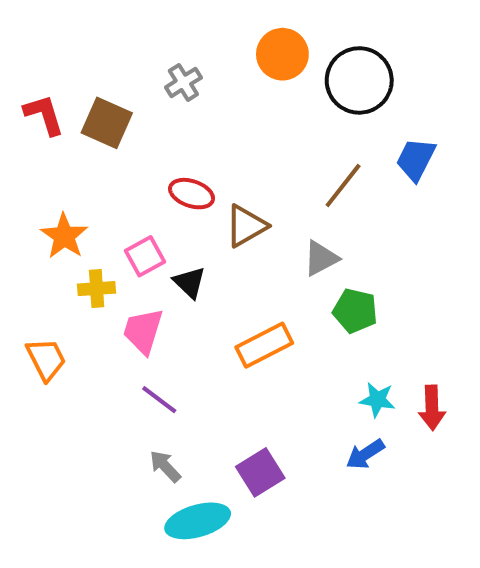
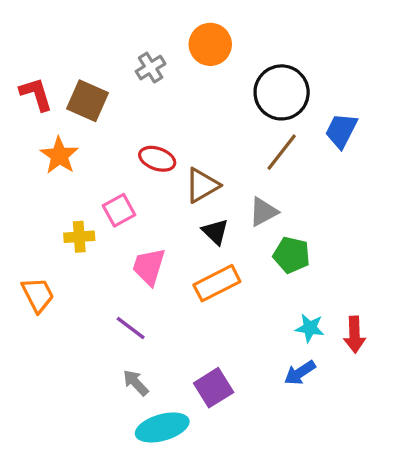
orange circle: (282, 54) -> (210, 44), moved
black circle: (359, 80) -> (282, 92), moved
orange star: (64, 236) -> (59, 155), moved
black triangle: (189, 282) -> (215, 232), moved
pink trapezoid: (143, 331) -> (149, 267), moved

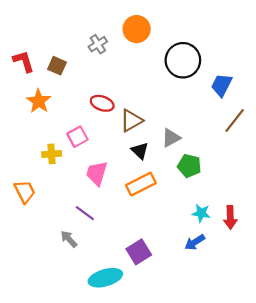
brown square: (88, 101) -> (57, 66), size x0.7
brown line: (282, 152) -> (235, 121), moved
gray arrow: (136, 383) -> (69, 239), moved

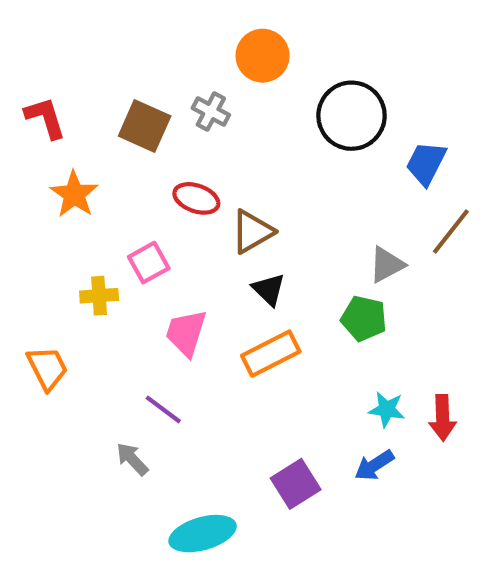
gray cross: (98, 44) -> (211, 112), moved, turned -30
brown square: (57, 66) -> (145, 126), moved, size x1.4
gray triangle: (171, 138) -> (387, 265), moved
purple square: (139, 252) -> (296, 484), moved

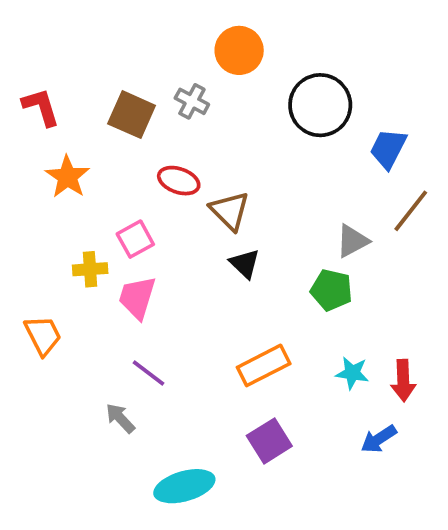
brown triangle: (252, 232) -> (230, 211), turned -45
pink trapezoid: (186, 333) -> (137, 298), moved
orange rectangle: (271, 354) -> (264, 365), moved
blue arrow: (374, 465) -> (379, 439), moved

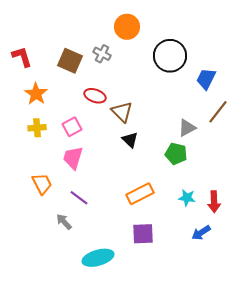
yellow cross: (90, 269) -> (37, 128), moved
orange trapezoid: (43, 335) -> (42, 184), moved
purple square: (269, 441) -> (143, 234), turned 30

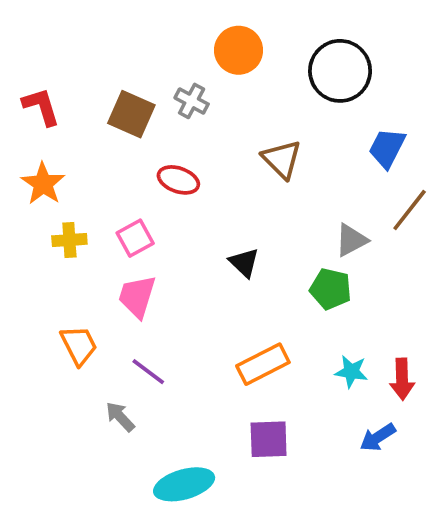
black circle: (170, 56) -> (340, 71), moved
orange star: (36, 94) -> (43, 184), moved
brown triangle: (122, 112) -> (282, 159), moved

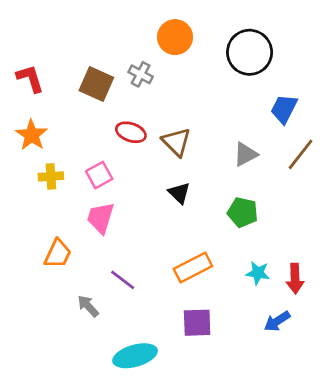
brown triangle: (282, 159) -> (176, 142), moved
gray triangle: (351, 240) -> (245, 154), moved
orange trapezoid: (79, 345) -> (58, 254), turned 52
purple line: (148, 372) -> (123, 280), moved

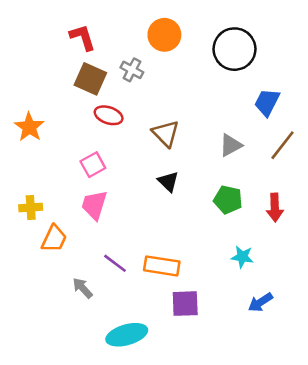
red L-shape: (30, 78) -> (83, 37), moved
red ellipse: (131, 132) -> (109, 115), moved
yellow cross: (51, 176) -> (31, 207), moved
orange rectangle: (193, 267) -> (162, 266), moved, turned 36
red arrow: (295, 278) -> (275, 207), moved

